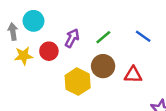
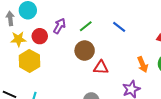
red triangle: (133, 75) -> (101, 67), moved
yellow hexagon: (78, 82) -> (29, 61), moved

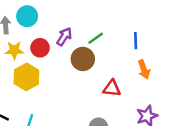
blue line: (119, 27) -> (136, 41), turned 48
brown circle: (85, 50) -> (83, 59), moved
orange arrow: (143, 64) -> (144, 69), moved

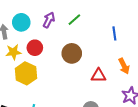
purple arrow: (64, 37) -> (49, 20), moved
green line: (96, 38) -> (74, 20), moved
orange arrow: (144, 69) -> (124, 66), moved

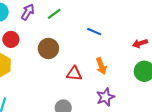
blue line: (114, 33) -> (94, 32), turned -64

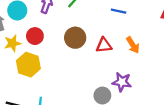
red triangle: (74, 74) -> (104, 45), moved
purple star: (105, 97) -> (122, 82), moved, turned -30

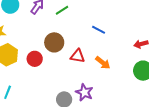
red circle: (35, 36) -> (35, 59), moved
orange arrow: (133, 45) -> (103, 63), turned -35

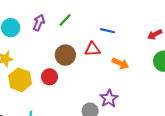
red triangle: (78, 56) -> (92, 49), moved
purple star: (84, 92) -> (109, 98), turned 30

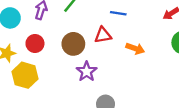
red circle: (50, 77) -> (35, 43), moved
purple star: (109, 98) -> (87, 72), moved

